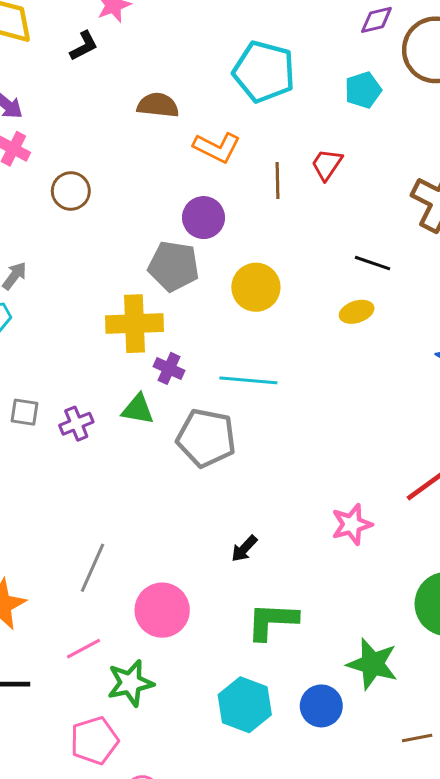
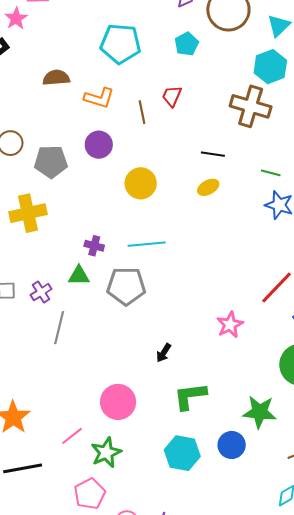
gray pentagon: (174, 266) -> (51, 162), moved
yellow cross: (135, 324) -> (28, 213), moved
gray line: (92, 568) -> (59, 328), moved

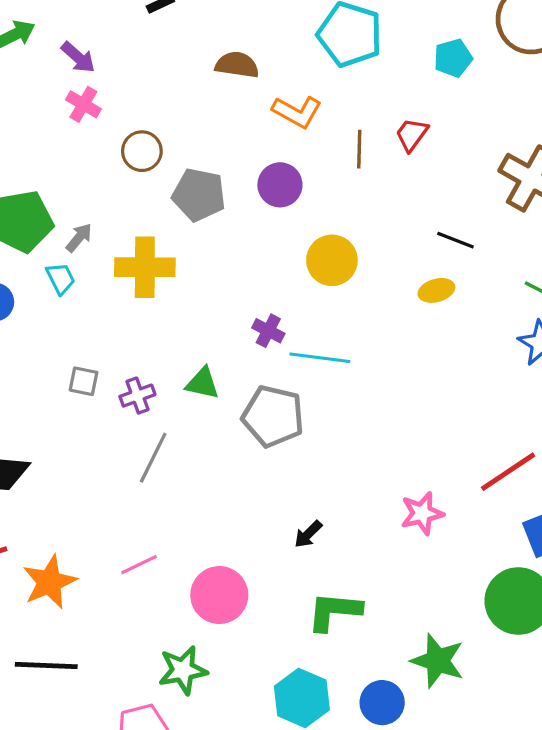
purple cross: (94, 246) -> (268, 331), moved
pink line: (72, 436) -> (139, 565), moved

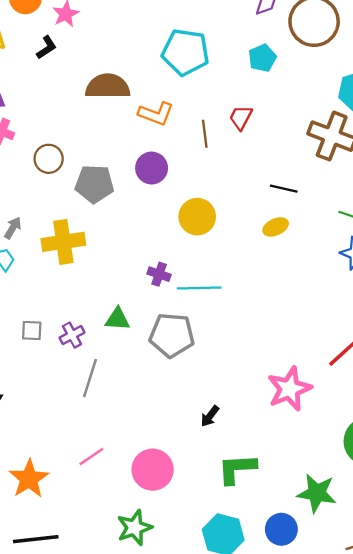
brown semicircle: (237, 65) -> (108, 86), size x1.4
pink star: (422, 513) -> (289, 389), size x1.4

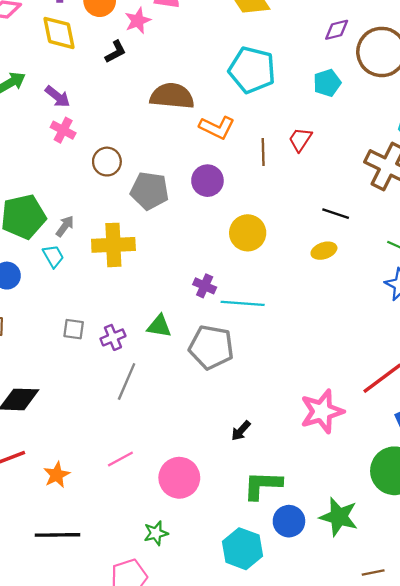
orange star: (29, 479) -> (57, 475), size x0.7
green star: (134, 528) -> (156, 533), size x0.7
blue circle: (281, 529) -> (289, 521), moved

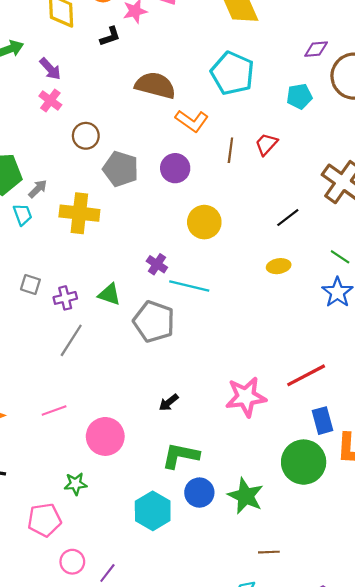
black line: (336, 214) -> (288, 218), turned -65
yellow ellipse: (324, 251) -> (279, 266), moved

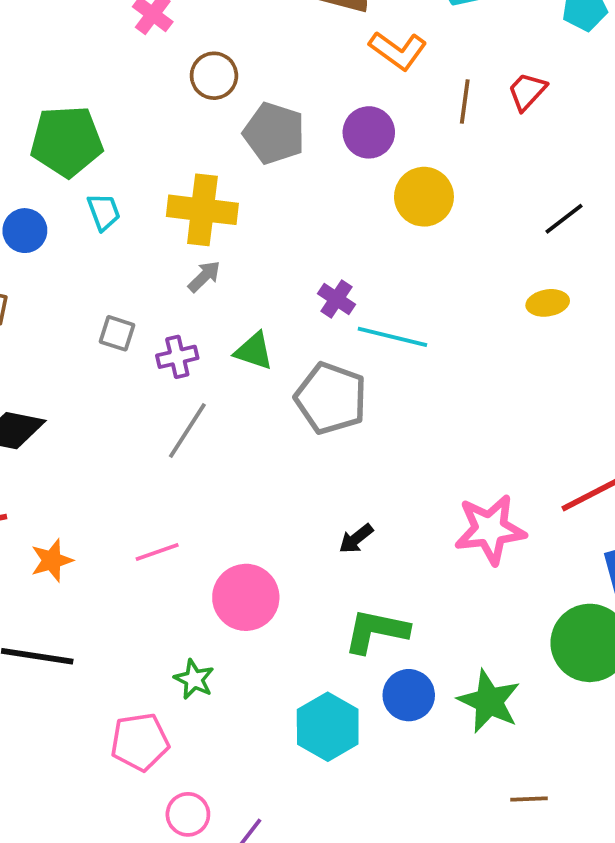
gray arrow: (38, 189) -> (204, 276), moved
yellow circle: (204, 222) -> (424, 197), moved
green star: (76, 484) -> (194, 679), turned 30

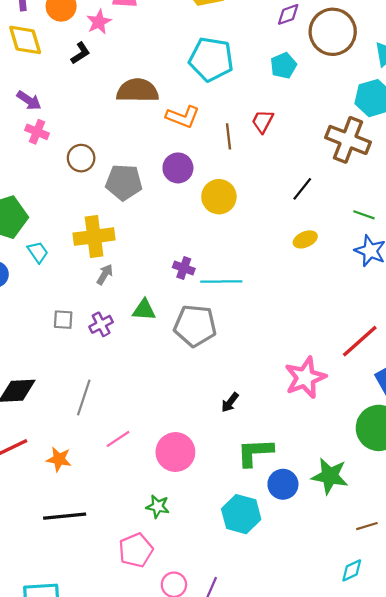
gray line: (187, 430) -> (84, 398), moved
orange star: (52, 560) -> (59, 459), turned -30

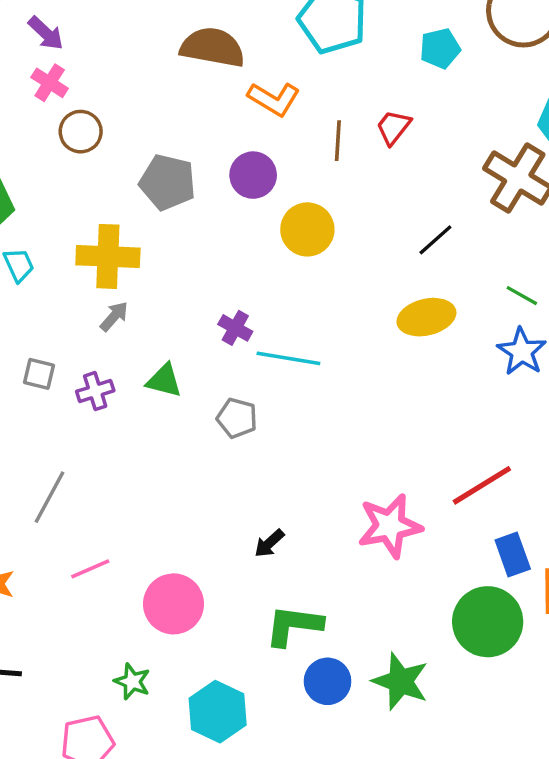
brown circle: (81, 158) -> (81, 132), moved
yellow ellipse: (305, 239) -> (426, 317), size x1.5
gray pentagon: (195, 326) -> (237, 418), size x0.6
cyan hexagon: (241, 514) -> (218, 712), moved

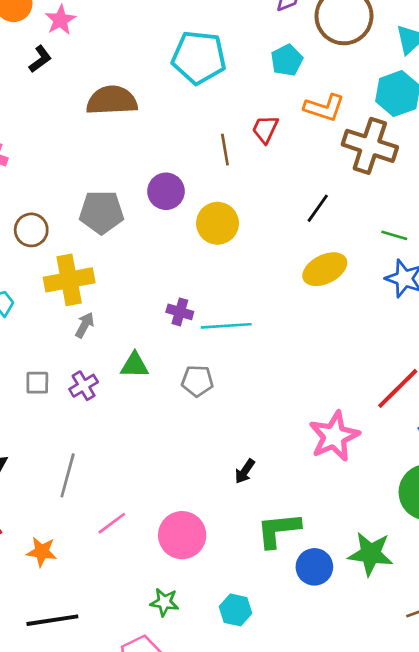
orange L-shape: (274, 99) -> (324, 108), moved
brown circle: (81, 132) -> (31, 230), moved
cyan hexagon: (218, 712) -> (235, 610), size x0.7

